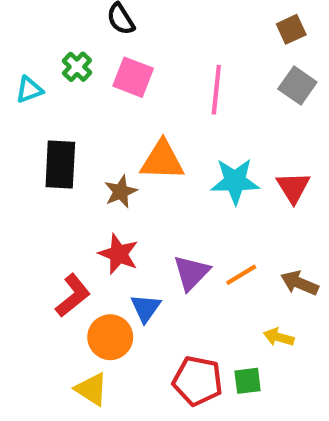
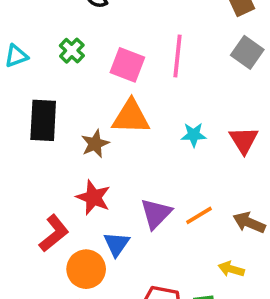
green cross: (77, 67) -> (72, 51), moved
pink square: (133, 77) -> (127, 65), moved
cyan star: (235, 181) -> (194, 135), size x0.6

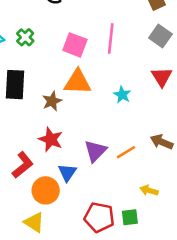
green cross: (72, 51) -> (25, 37), moved
cyan star: (194, 135) -> (122, 95), turned 30
red triangle: (244, 140) -> (162, 77), moved
brown arrow: (249, 223) -> (162, 142), moved

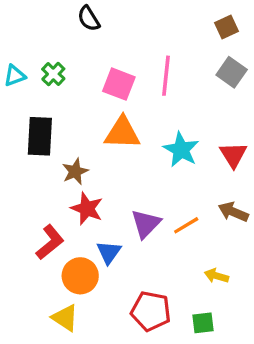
red triangle: (162, 77) -> (233, 155), moved
cyan star: (122, 95) -> (181, 150), size x1.5
brown star: (52, 101) -> (75, 172), moved
green square: (130, 217) -> (203, 323), moved

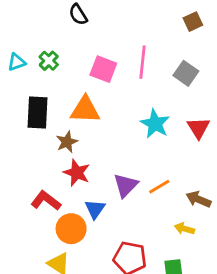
gray square: (232, 72) -> (186, 73), moved
orange triangle: (122, 133) -> (85, 110), moved
brown arrow: (233, 212) -> (198, 199), moved
red L-shape: (50, 242) -> (46, 201), turned -104

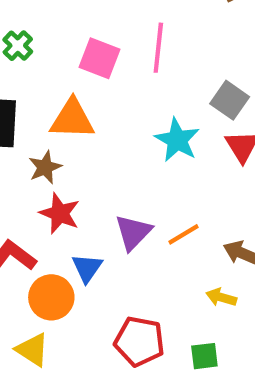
gray square: (186, 73) -> (230, 100), moved

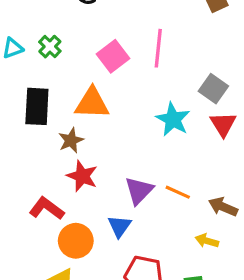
pink square: (100, 58) -> (113, 56), turned 32
orange line: (183, 234) -> (178, 192), turned 55
blue triangle: (87, 268) -> (119, 226), moved

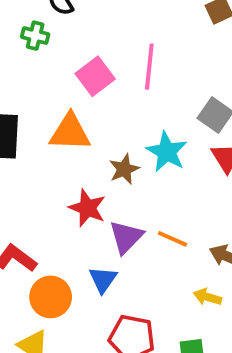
green cross: (50, 47) -> (35, 36), moved, turned -30
brown star: (71, 140) -> (124, 169), moved
red star: (82, 176) -> (87, 208), moved

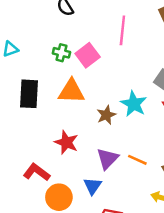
green cross: (35, 36) -> (61, 53), moved
pink line: (149, 67) -> (122, 30), moved
red star: (87, 208) -> (66, 142), moved

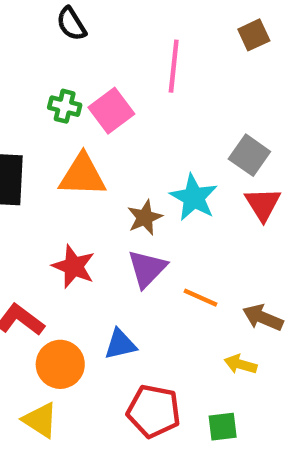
purple triangle: (108, 159) -> (147, 269), moved
blue triangle: (93, 186) -> (120, 344), turned 42

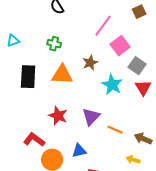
pink line: (174, 66) -> (103, 26), turned 30
pink square: (111, 111) -> (120, 46), moved
brown star: (145, 217) -> (90, 63), moved

